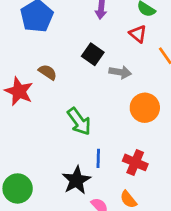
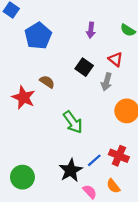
red triangle: (138, 34) -> (116, 59), moved
gray arrow: (120, 72) -> (107, 82), turned 96
blue line: (98, 158) -> (94, 160), moved, turned 48

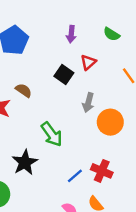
red triangle: (116, 59) -> (88, 62), moved, turned 40
gray arrow: (107, 82) -> (88, 103), moved
black star: (71, 170) -> (25, 162), moved

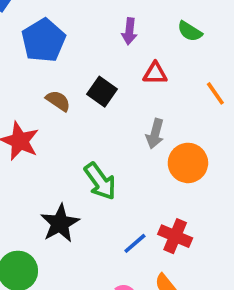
red triangle: (88, 62) -> (155, 73), turned 42
black square: (64, 74) -> (102, 92), moved
brown semicircle: (24, 90) -> (58, 101), moved

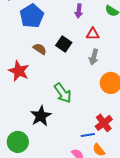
gray arrow: (155, 134) -> (94, 57), moved
red cross: (175, 236) -> (104, 123), turned 30
blue line: (135, 243) -> (88, 135), moved, turned 32

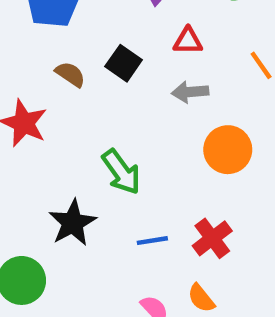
gray arrow: (94, 57) -> (190, 92), turned 70
blue line: (88, 135) -> (152, 241), moved

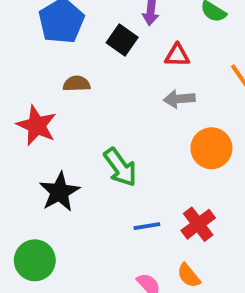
black square: (124, 63) -> (122, 40), moved
brown semicircle: (70, 74) -> (77, 84), turned -36
black star: (73, 223) -> (59, 192), moved

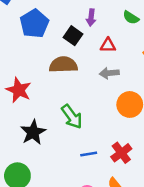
brown semicircle: (77, 84) -> (63, 65), moved, size x1.6

